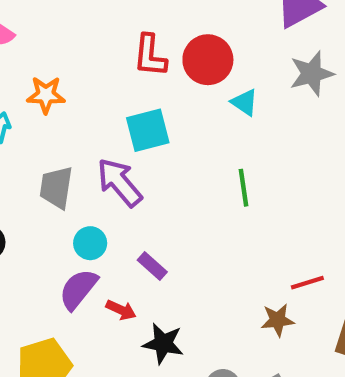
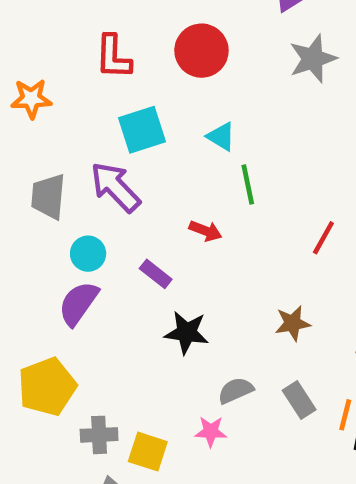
red L-shape: (150, 56) -> (113, 57), moved
cyan triangle: (245, 102) -> (221, 137), moved
red line: (307, 283) -> (323, 238), moved, turned -40
red arrow: (121, 310) -> (205, 231), moved
black star: (163, 344) -> (187, 333), moved

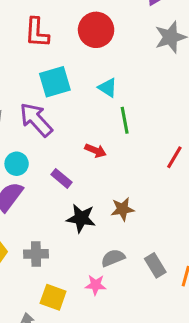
brown star: (293, 323) -> (123, 209), moved
gray cross: (99, 435) -> (36, 254), moved

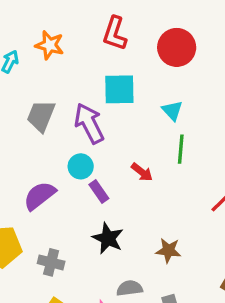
cyan circle: (17, 164) -> (81, 166), moved
brown star: (123, 209) -> (168, 250), moved

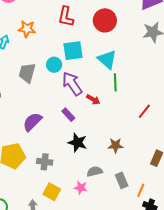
cyan triangle: (172, 111) -> (107, 59), size x1.5
purple arrow: (89, 123) -> (72, 84), moved
cyan circle: (81, 166) -> (54, 65), moved

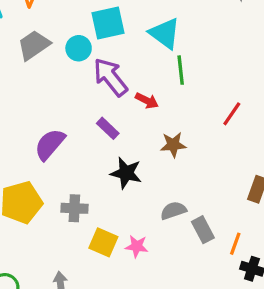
gray trapezoid: (27, 73) -> (34, 45), moved, turned 45
brown star: (116, 145) -> (173, 145), moved
gray semicircle: (95, 172) -> (173, 211), moved
yellow square: (52, 192) -> (103, 242), moved

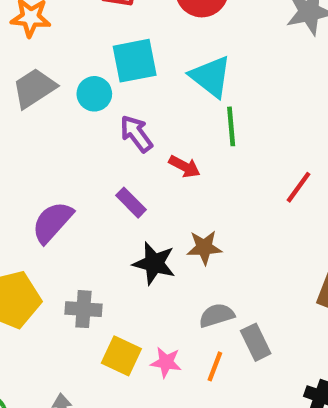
purple arrow: (110, 77) -> (136, 134), size x0.7
brown star: (173, 145) -> (204, 247), moved
orange line: (235, 244) -> (215, 366), moved

